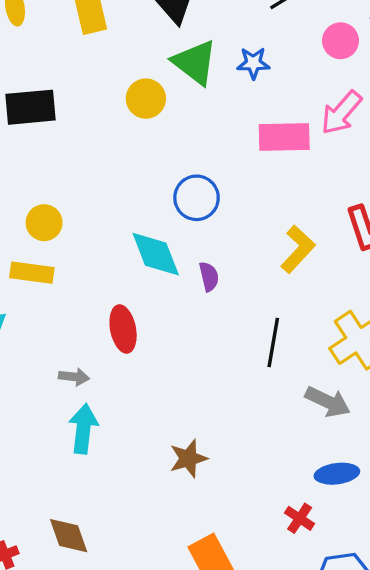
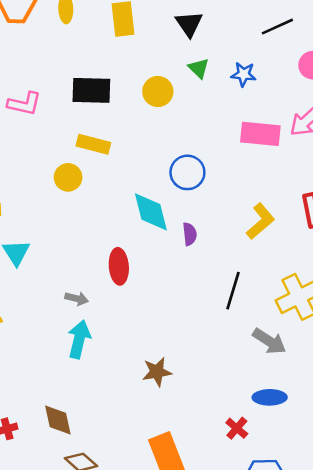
green triangle: (195, 62) -> (199, 68), size x0.6
black rectangle: (30, 107) -> (91, 90), moved
yellow rectangle: (32, 273) -> (93, 144), moved

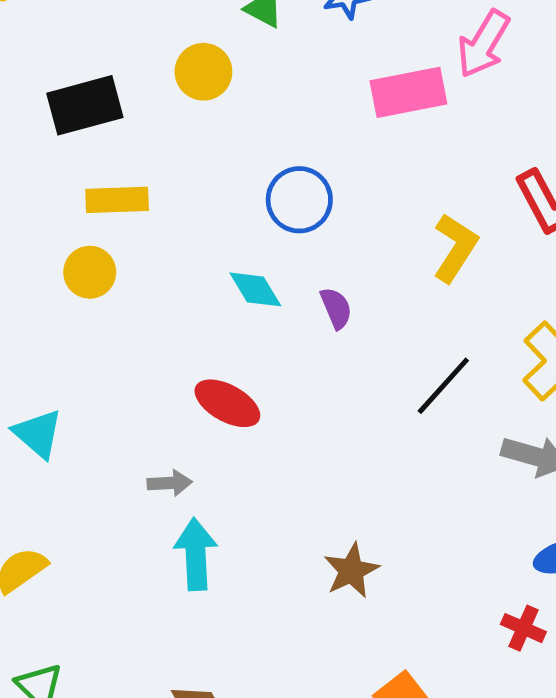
cyan diamond: (151, 212) -> (255, 289), size x0.7
red ellipse: (119, 266) -> (227, 403), turned -40
black line: (233, 291) -> (443, 386), turned 42

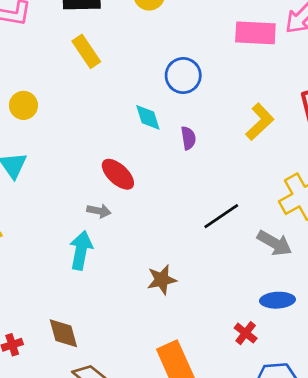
yellow rectangle: (117, 200) -> (86, 51), turned 44
yellow circle: (90, 272) -> (23, 105), moved
black line: (443, 386) -> (221, 216), moved
gray arrow: (170, 483) -> (99, 211), moved

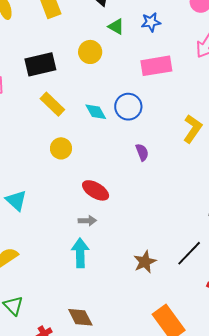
pink rectangle: (255, 33) -> (156, 66), moved
yellow circle: (23, 105) -> (61, 148), moved
cyan diamond: (148, 117) -> (96, 112), moved
black line: (221, 216) -> (189, 253), moved

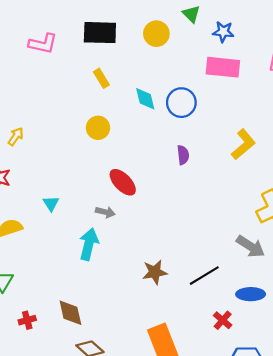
blue star: (151, 22) -> (223, 32), moved
yellow rectangle: (52, 104) -> (101, 78), size x0.7
cyan triangle: (16, 200) -> (51, 204), moved, size x0.7

